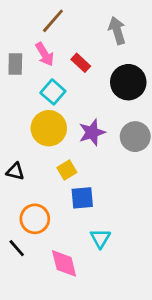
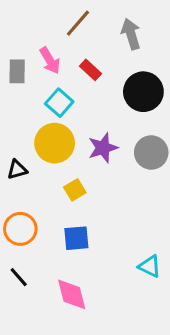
brown line: (53, 21) -> (78, 23), moved
black triangle: (15, 171) -> (17, 170), moved, turned -30
blue square: (82, 198) -> (76, 238), moved
orange circle: (35, 219) -> (20, 229), moved
cyan triangle: (100, 238) -> (150, 266), moved, turned -35

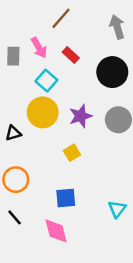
gray arrow: (131, 34) -> (117, 27), moved
yellow square: (75, 190) -> (72, 153), moved
blue square: (76, 238) -> (66, 198), moved
cyan triangle: (150, 266) -> (117, 209), turned 42

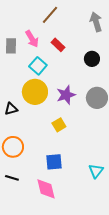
black circle: (112, 72) -> (92, 59), size x0.6
black line: (15, 217) -> (12, 178), turned -32

